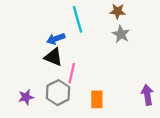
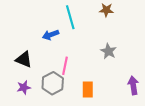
gray star: (121, 34) -> (108, 51), moved
black triangle: (53, 57) -> (24, 60), moved

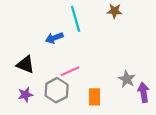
gray star: (108, 51) -> (127, 79), moved
pink line: (65, 66) -> (70, 71), turned 54

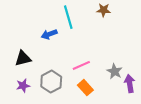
black triangle: (25, 65) -> (23, 58), turned -36
pink line: (70, 71) -> (81, 65), moved
orange rectangle: (94, 97) -> (85, 88), turned -42

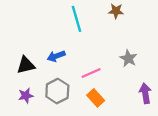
blue arrow: (49, 34) -> (56, 56), moved
gray star: (115, 71) -> (128, 58), moved

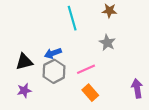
gray star: (128, 58) -> (107, 43), moved
gray hexagon: (57, 91) -> (54, 71), moved

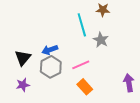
cyan line: (72, 18) -> (82, 25), moved
black triangle: (24, 62) -> (23, 58), turned -36

